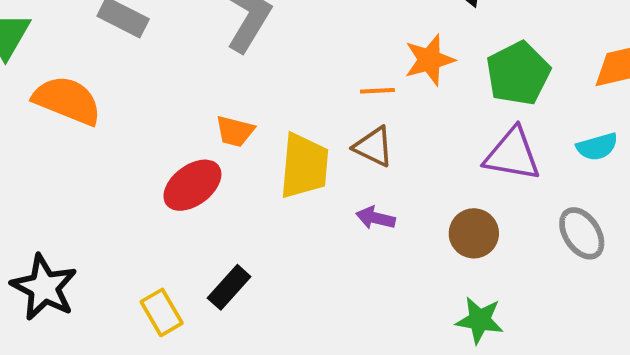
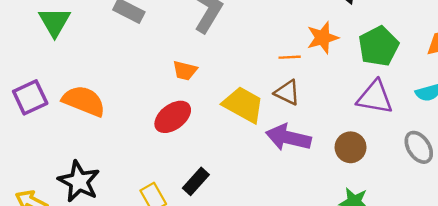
orange semicircle: (67, 100) -> (84, 101), moved
orange trapezoid: (235, 131) -> (185, 71), moved
yellow trapezoid: (304, 166) -> (243, 105), turned -66
purple arrow: (376, 218) -> (288, 138), size x1.8

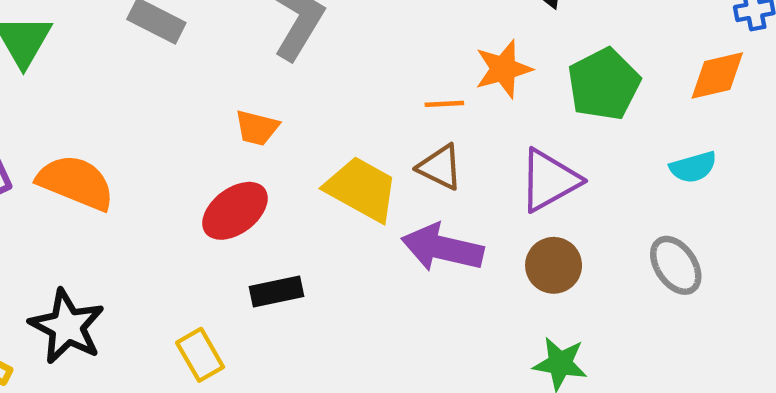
purple triangle: (375, 97) -> (549, 180), moved, turned -39
black rectangle: (196, 181) -> (276, 292), moved, turned 36

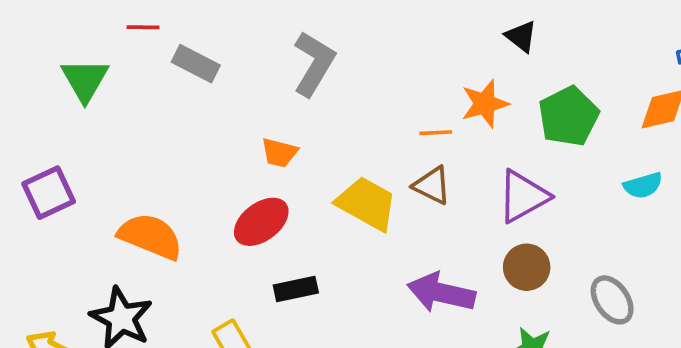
orange semicircle: (76, 182) -> (150, 236), moved
purple arrow: (442, 248) -> (441, 293), moved
gray ellipse: (676, 265) -> (612, 300), moved

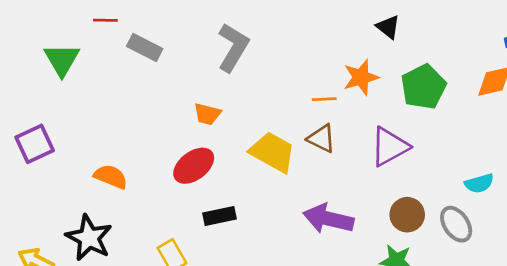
cyan semicircle: (643, 185) -> (479, 183), moved
orange semicircle: (150, 236) -> (111, 177), size x0.7
brown circle: (527, 267) -> (407, 215), moved

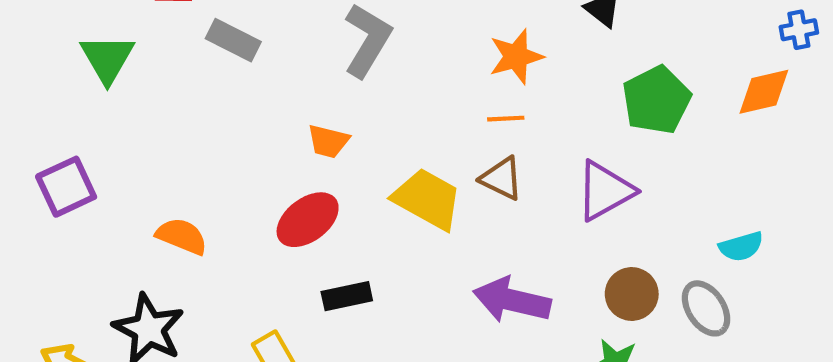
orange star: (361, 77) -> (516, 57), moved

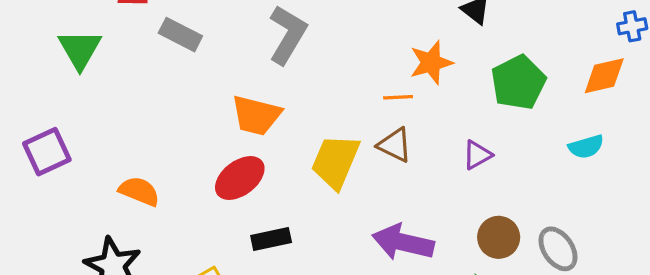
orange star: (516, 57) -> (431, 63), moved
orange trapezoid: (328, 141) -> (256, 115), size x1.5
purple triangle: (605, 191) -> (477, 155), size x0.6
yellow trapezoid: (427, 199) -> (335, 162), turned -96
cyan semicircle: (741, 247) -> (586, 147), moved

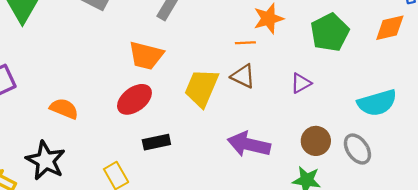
cyan semicircle: (586, 147) -> (377, 103), moved, size x1.6

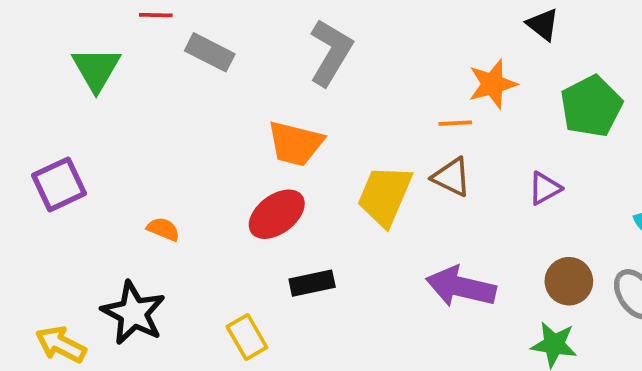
orange semicircle: (64, 109) -> (163, 229), size x0.7

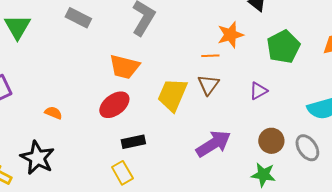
brown triangle: (452, 177) -> (208, 85), turned 40
purple arrow: (461, 287) -> (213, 144), turned 135
yellow rectangle: (247, 337) -> (122, 173), moved

